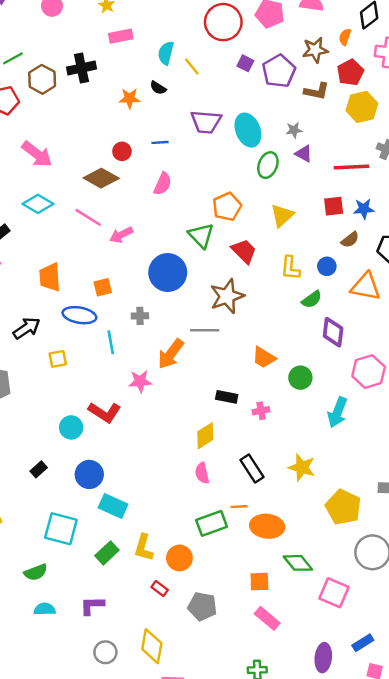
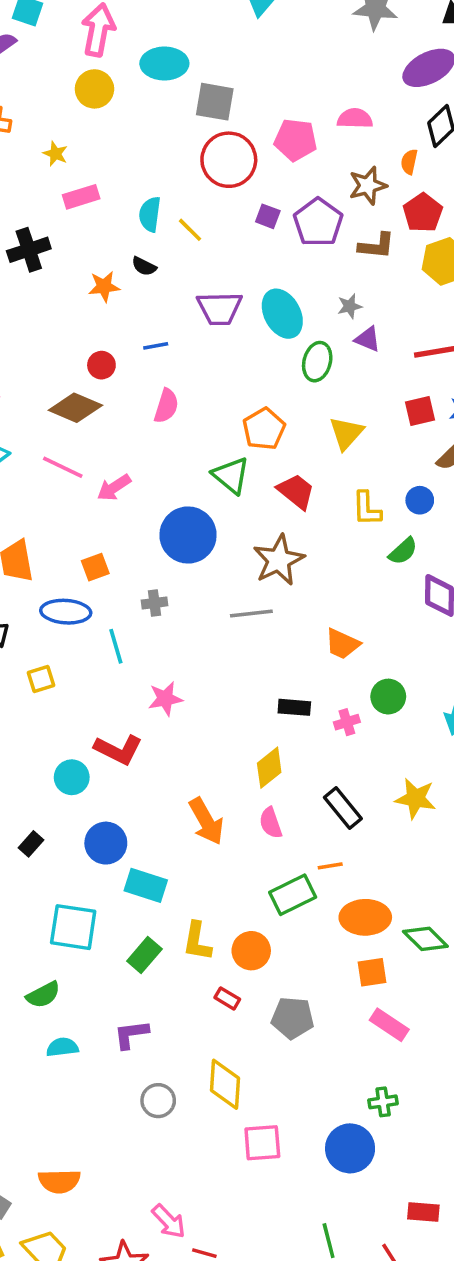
orange arrow: (171, 354) -> (206, 821), moved, turned -60
green circle: (300, 378) -> (388, 697), moved
orange ellipse: (267, 526) -> (365, 917), moved

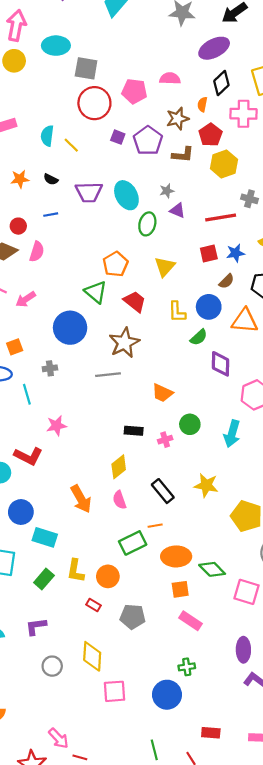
black semicircle: (144, 266) -> (51, 179), moved
pink semicircle: (166, 406) -> (37, 252), moved
blue circle: (420, 500) -> (209, 307), size x1.5

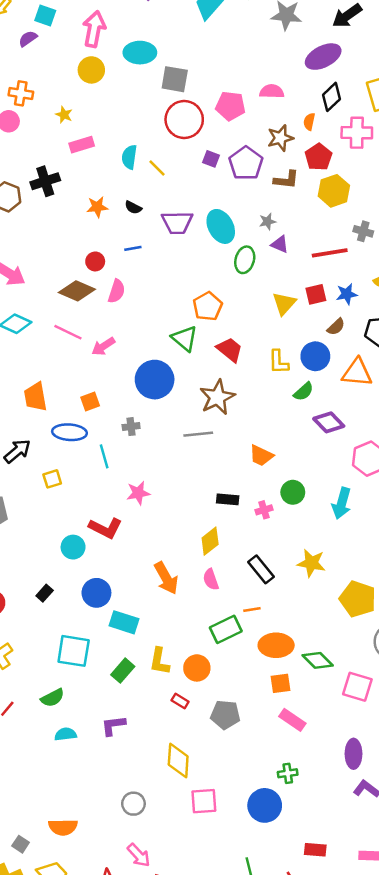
yellow triangle: (165, 267) -> (284, 303), moved
purple diamond: (221, 364) -> (329, 422), turned -45
gray circle: (52, 666) -> (133, 804), moved

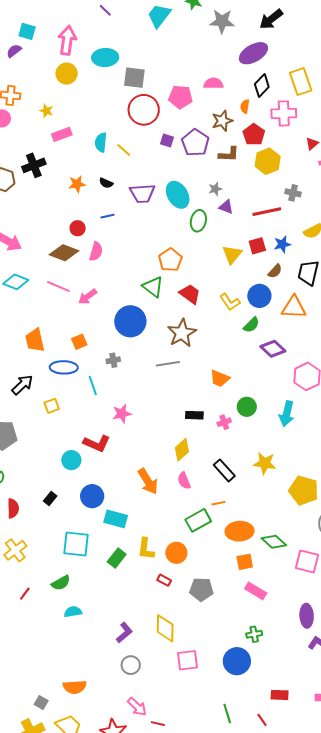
yellow L-shape: (279, 362) -> (230, 302), turned -30
purple L-shape: (113, 726) -> (124, 633), moved, turned 150

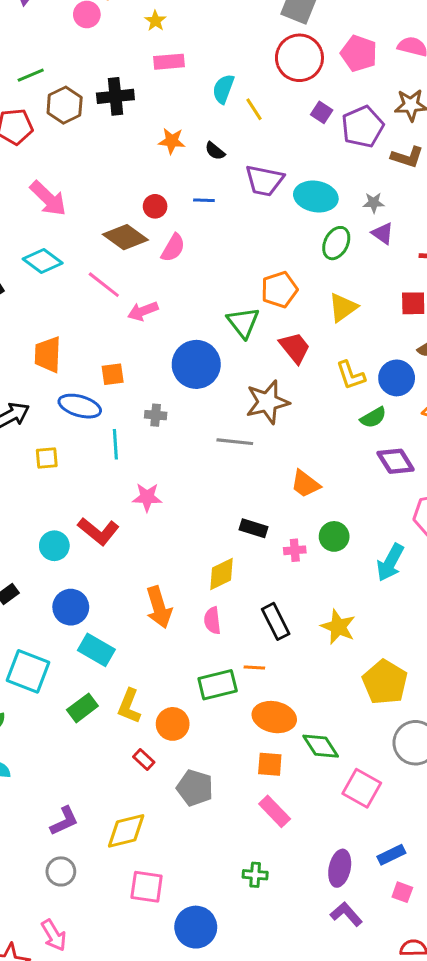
cyan ellipse: (178, 195) -> (316, 196), turned -64
yellow triangle: (232, 254) -> (343, 308), moved
yellow diamond: (165, 628) -> (126, 831), turned 60
blue circle: (237, 661) -> (196, 927), moved

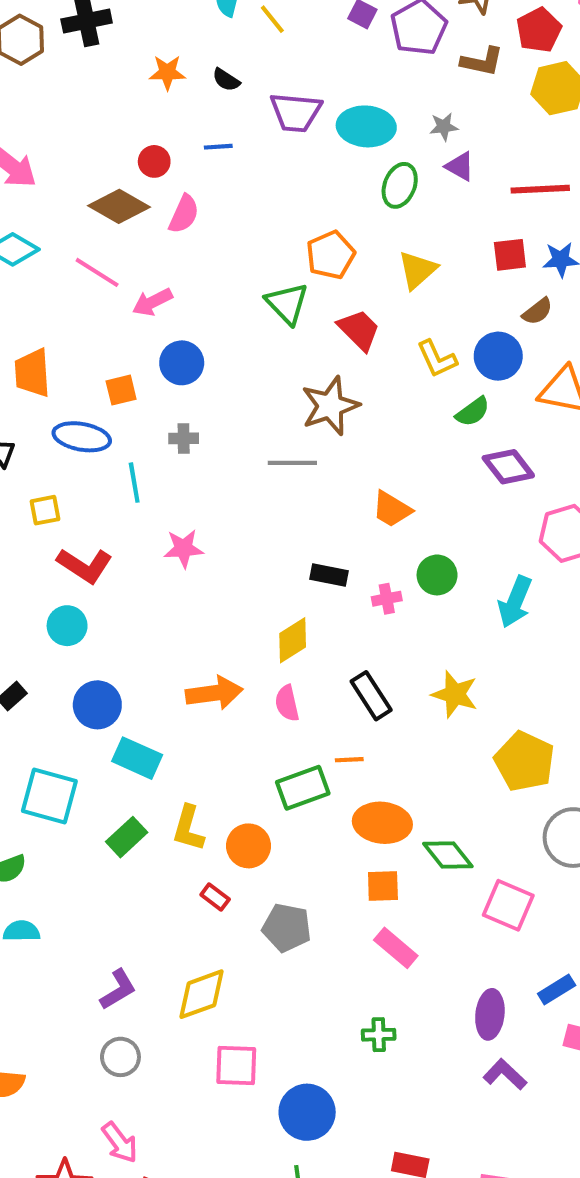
blue circle: (196, 364) -> (182, 363), moved, size x0.7
red L-shape: (98, 531) -> (85, 565), moved
orange arrow: (159, 607) -> (214, 693), turned -75

